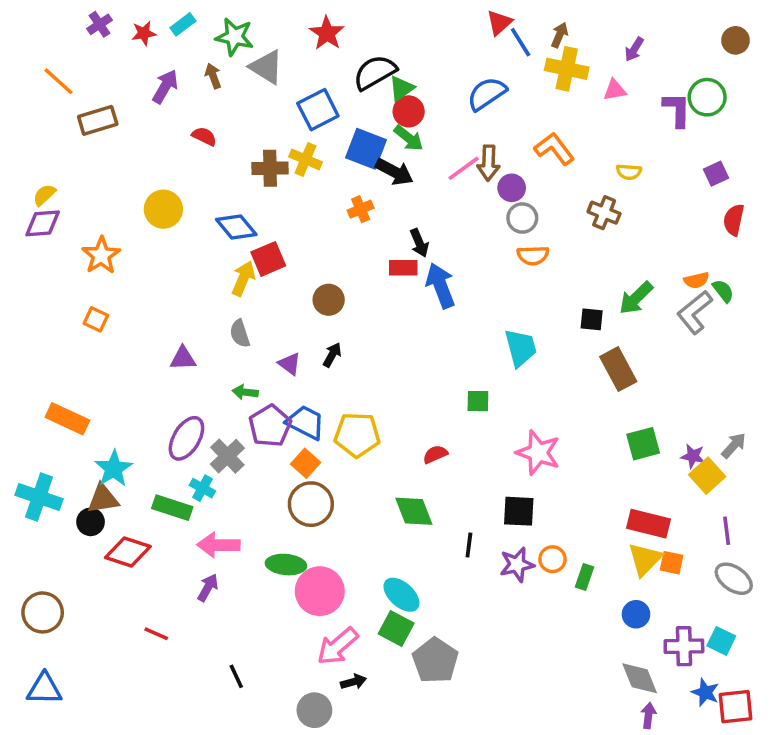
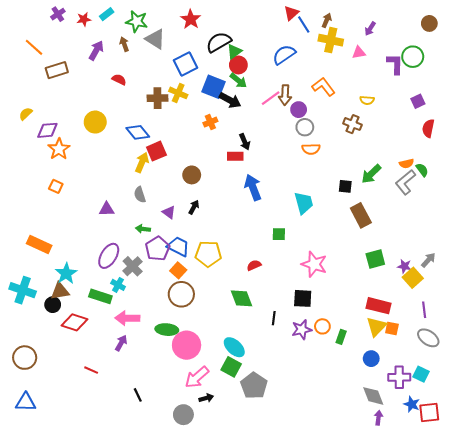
purple diamond: (43, 223) -> (47, 130), moved
blue arrow: (441, 286) -> (253, 187), moved

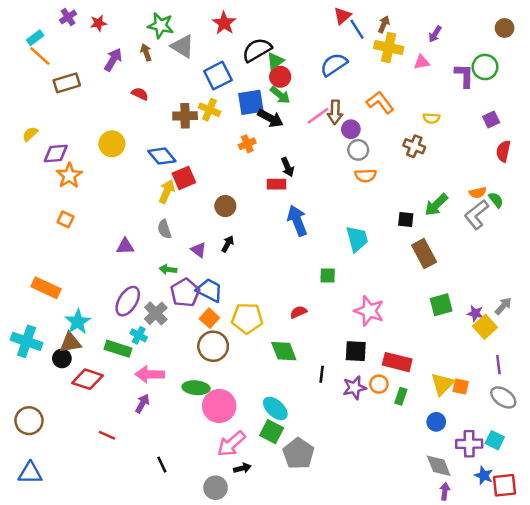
cyan rectangle: (107, 14) -> (35, 38), moved
blue square: (213, 87) -> (251, 102), turned -30
yellow pentagon: (208, 254) -> (247, 318), moved
red rectangle: (378, 306) -> (397, 362), moved

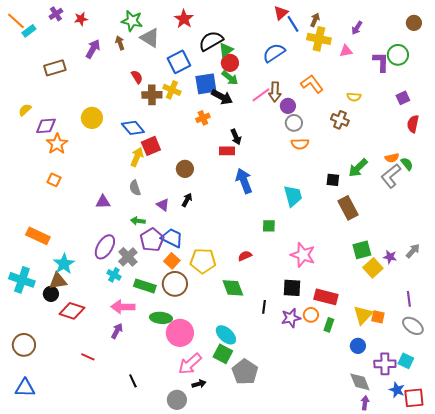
orange line: (40, 56) -> (16, 21), moved
red semicircle: (140, 94) -> (137, 77), moved, turned 32
yellow square: (485, 327) -> (373, 268), moved
green rectangle: (118, 349) -> (145, 286), moved

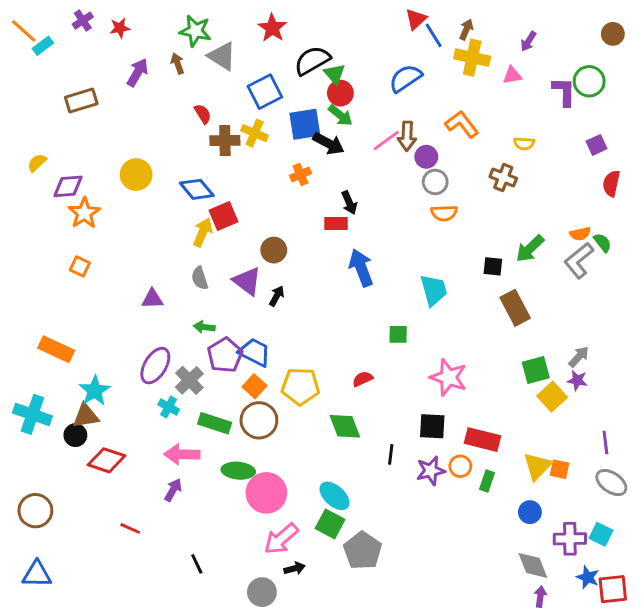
green triangle: (226, 50) -> (334, 74), turned -35
purple triangle: (163, 205) -> (247, 281), moved, size x1.5
gray arrow: (413, 251) -> (579, 357), moved

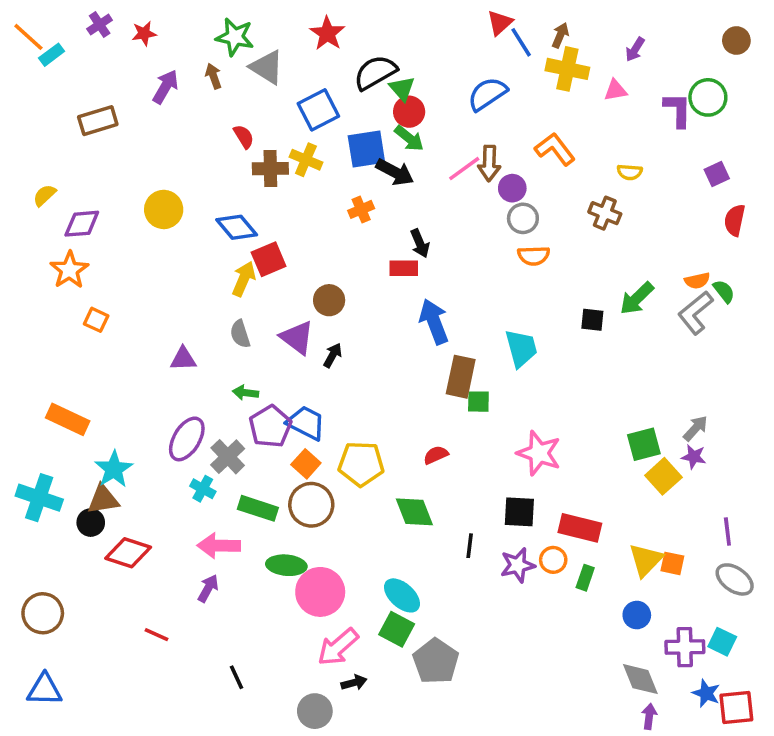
orange star: (84, 213) -> (69, 270), moved
brown rectangle: (515, 308) -> (461, 377), moved, turned 40

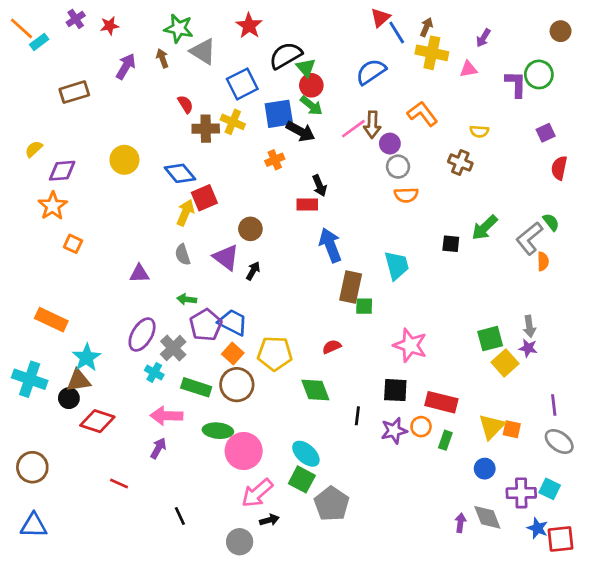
orange semicircle: (697, 281) -> (543, 261), moved, turned -78
gray arrow: (695, 428) -> (529, 326), turned 130
purple arrow: (649, 716) -> (460, 523), moved

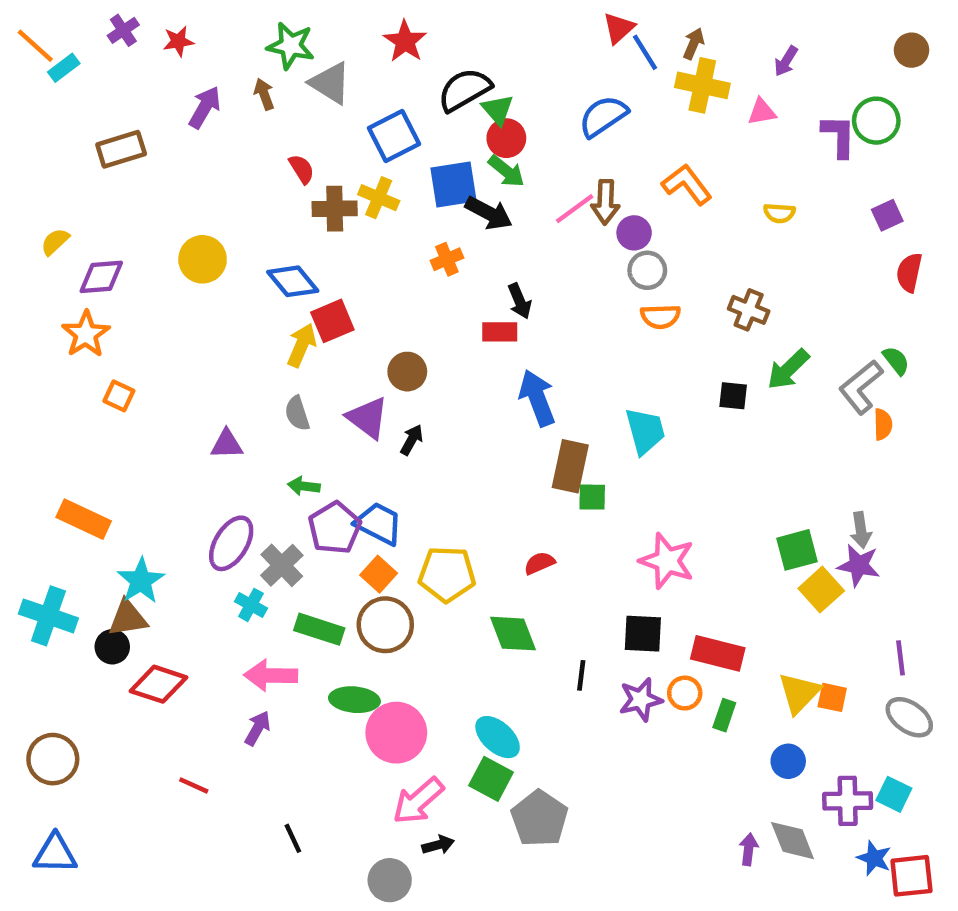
brown cross: (460, 163) -> (749, 310), moved
purple star: (528, 348) -> (859, 565), size x1.4

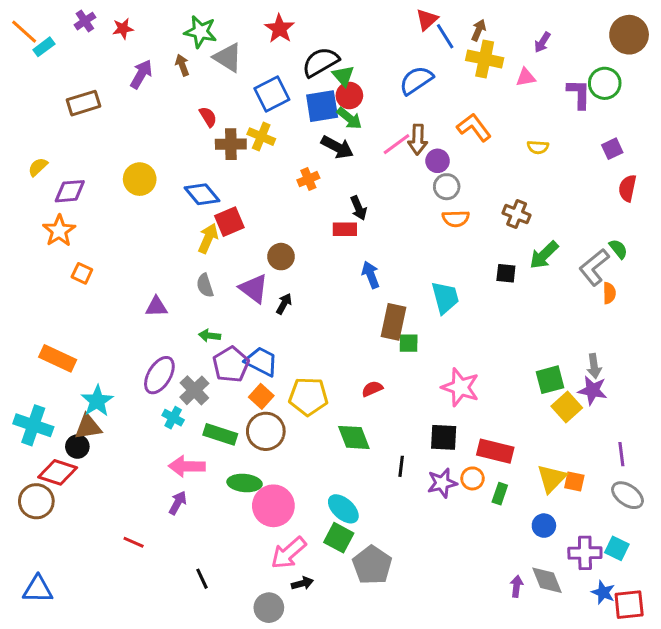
brown circle: (911, 50) -> (629, 35), size x1.6
blue square: (454, 184) -> (322, 106), moved
blue arrow: (537, 398) -> (371, 275), size x0.7
red diamond: (158, 684) -> (58, 472), moved
brown circle: (53, 759) -> (36, 501), moved

